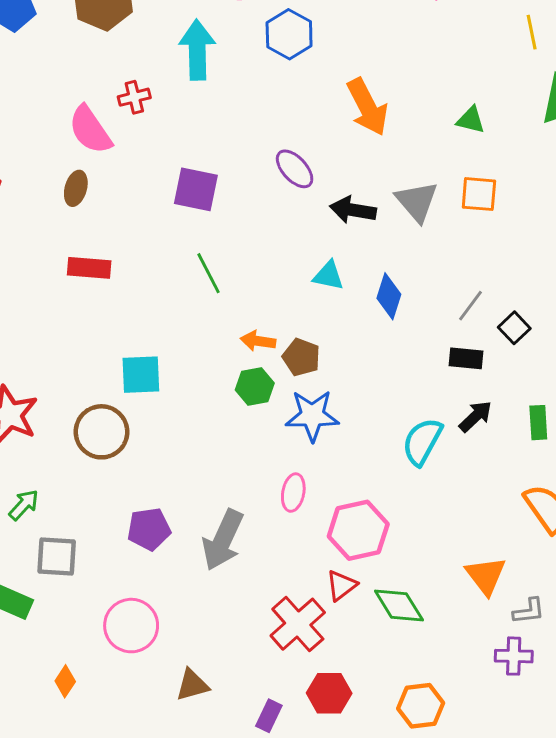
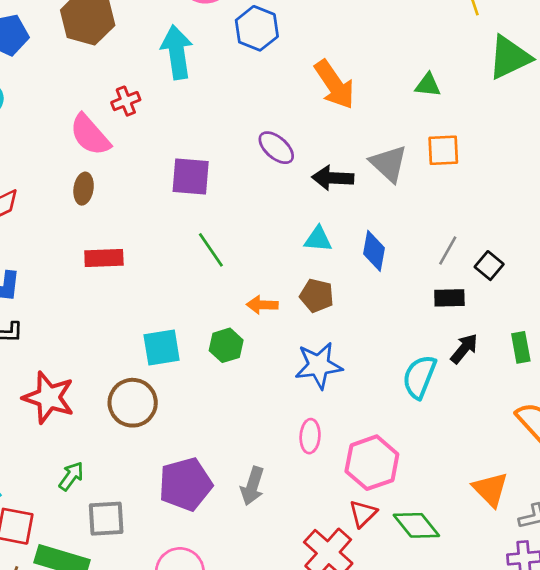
brown pentagon: (301, 357) -> (317, 296), moved
green hexagon: (255, 386) -> (226, 345), moved
purple pentagon: (149, 529) -> (185, 484), size x1.4
gray arrow: (223, 540) -> (252, 486), size x0.7

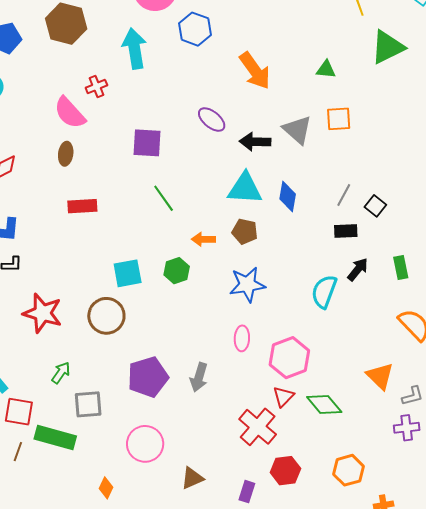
cyan triangle: (318, 239) -> (245, 188), size x1.6

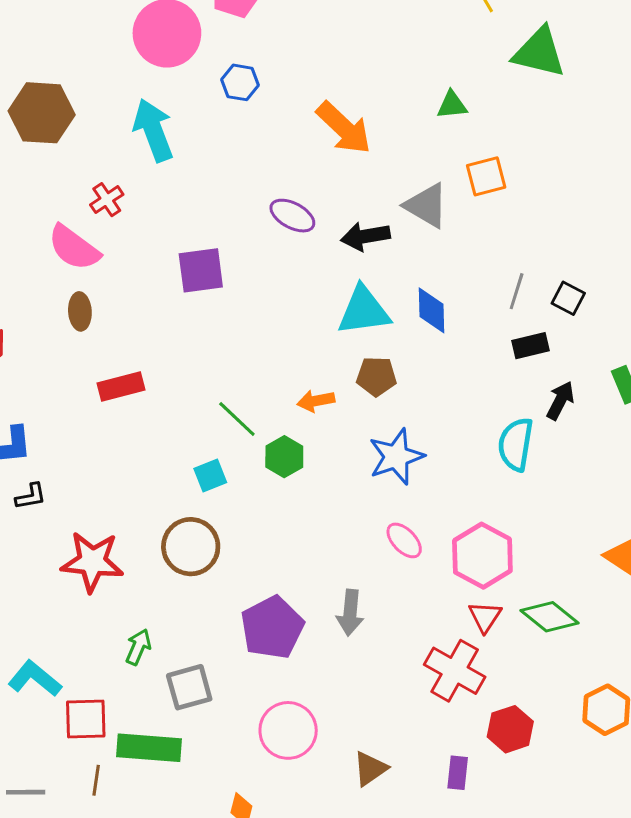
blue hexagon: (195, 29) -> (240, 82), size x0.7
green triangle: (388, 47) -> (539, 52), turned 51
green line: (164, 198) -> (237, 419), moved
cyan square: (128, 273) -> (210, 475), size x0.7
pink ellipse: (242, 338) -> (404, 540), turned -35

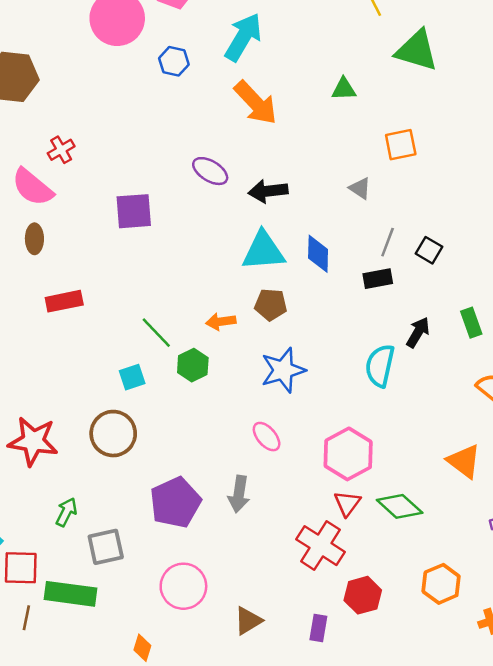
cyan arrow: (153, 130) -> (243, 37), moved, turned 48
orange square: (486, 176) -> (401, 145), moved
gray triangle: (426, 205) -> (360, 188), moved, size x0.6
black rectangle: (531, 346) -> (378, 279), moved
pink ellipse: (404, 540) -> (267, 437), moved

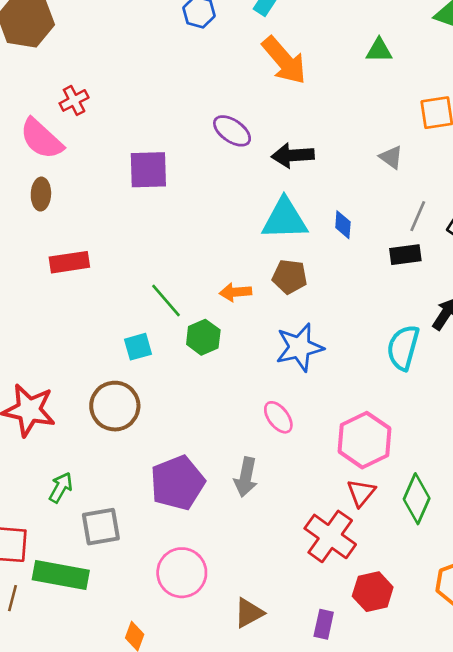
blue diamond: (318, 254) -> (343, 225), size x0.7
green diamond: (400, 506) -> (417, 499), turned 69

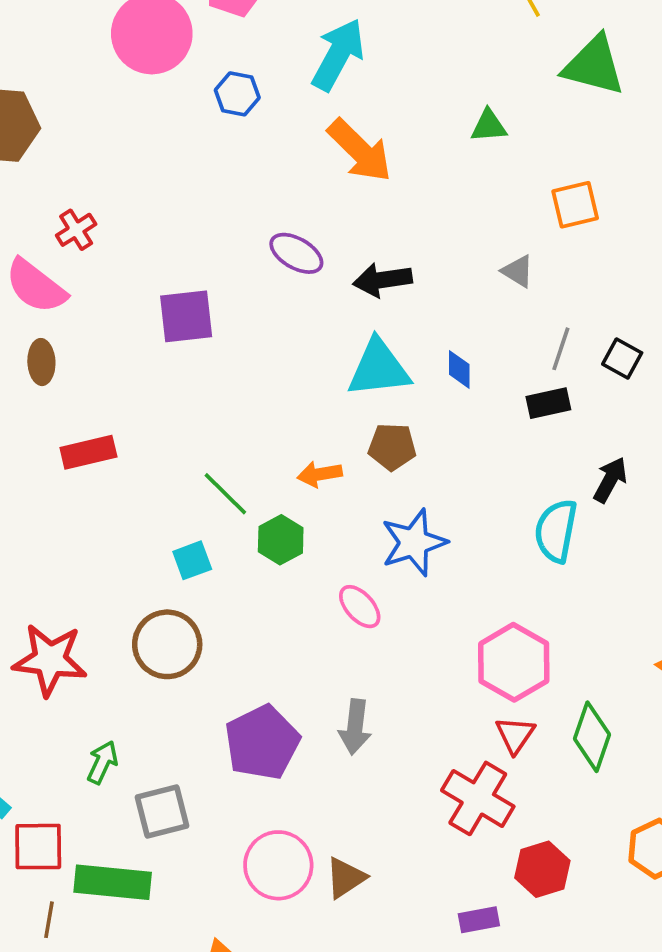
pink ellipse: (278, 417) -> (360, 607), moved
brown triangle: (249, 613) -> (346, 878), moved
purple rectangle: (324, 624) -> (479, 920), turned 72

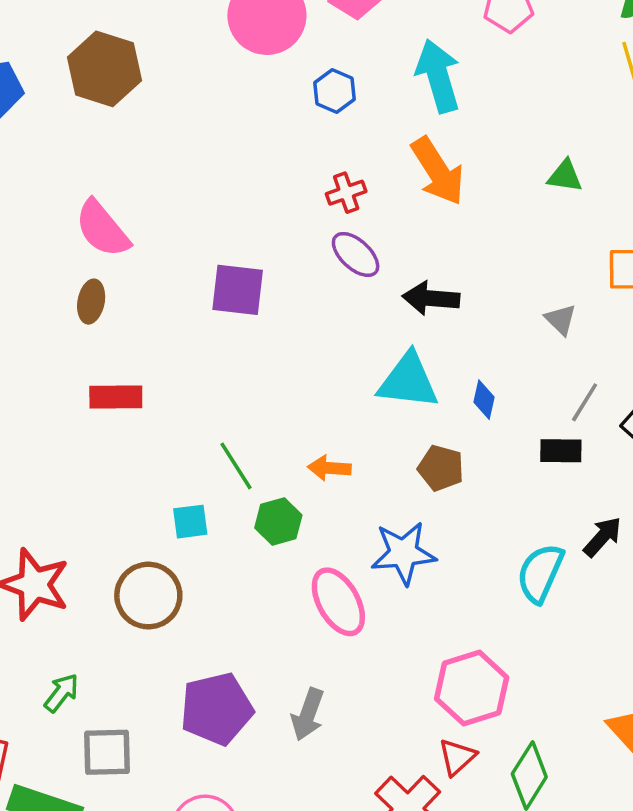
cyan arrow: (338, 55) -> (438, 76), turned -58
red cross: (76, 230) -> (346, 193), moved
brown pentagon: (392, 447) -> (441, 468), moved
pink ellipse: (360, 607) -> (338, 602), size x1.5

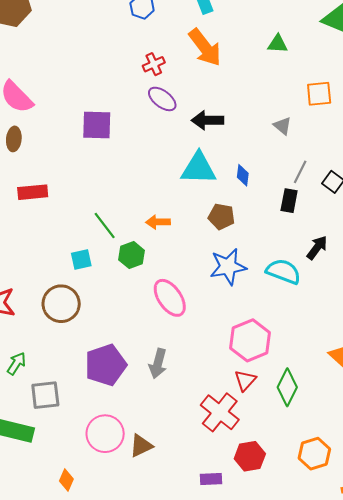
black rectangle: (561, 451) -> (289, 201), turned -75
blue star: (403, 553) -> (228, 267), moved
cyan semicircle: (540, 573) -> (283, 271), turned 92

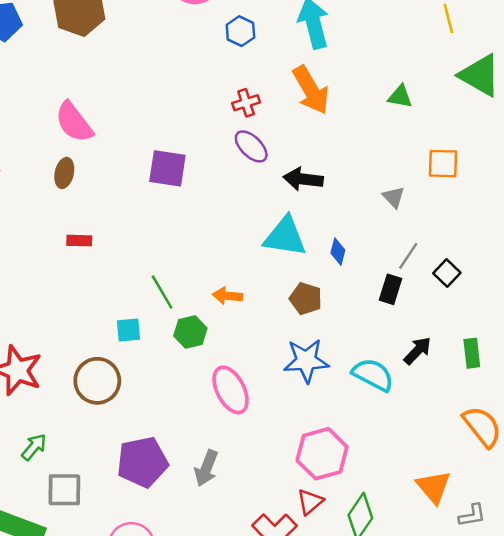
red rectangle: (33, 192) -> (79, 241), size x0.7

